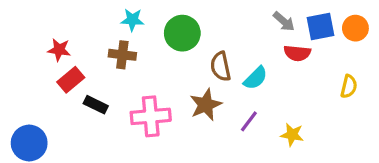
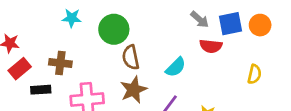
brown cross: (122, 55) -> (60, 63), moved
brown semicircle: (221, 66) -> (131, 57), moved
black rectangle: (96, 105) -> (41, 90), turned -30

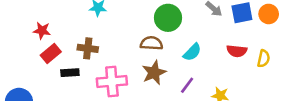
green circle: (114, 29) -> (168, 18), moved
red semicircle: (211, 46) -> (237, 51), moved
brown semicircle: (131, 57) -> (151, 43), turned 105

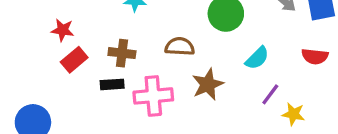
brown semicircle: (151, 43) -> (180, 47), moved
black rectangle: (70, 73) -> (112, 84), moved
purple line: (187, 85) -> (270, 94), moved

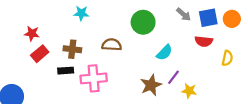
red semicircle: (315, 56) -> (204, 41), moved
brown star: (208, 84) -> (151, 85), moved

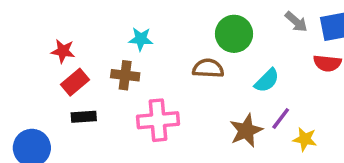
cyan star: (81, 13) -> (141, 39), moved
brown semicircle: (112, 45) -> (208, 68), moved
black rectangle: (66, 71) -> (84, 117), moved

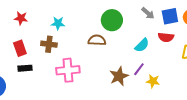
red star: (63, 51) -> (21, 18), moved
cyan semicircle: (267, 80) -> (142, 45), moved
red rectangle: (75, 82) -> (20, 48), turned -70

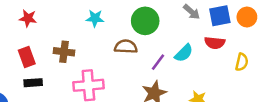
cyan star: (58, 23) -> (95, 18), moved
purple line: (139, 69) -> (158, 62), moved

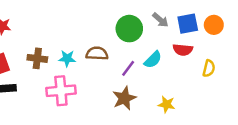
cyan star: (95, 18) -> (67, 58), moved
green circle: (145, 21) -> (129, 29), moved

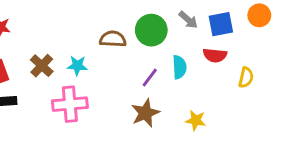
orange circle: (214, 25) -> (259, 15), moved
brown semicircle: (97, 53) -> (113, 39), moved
brown cross: (37, 58) -> (42, 66), turned 36
cyan semicircle: (153, 60) -> (179, 67), turned -48

